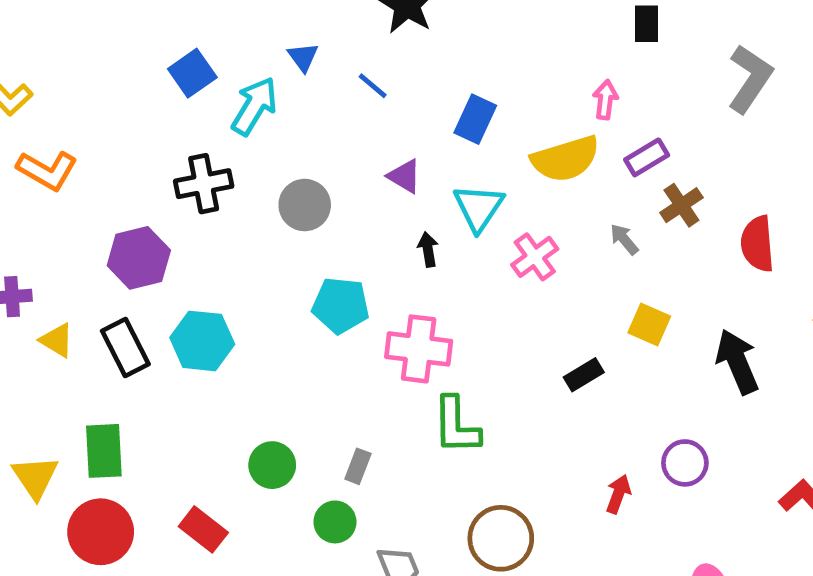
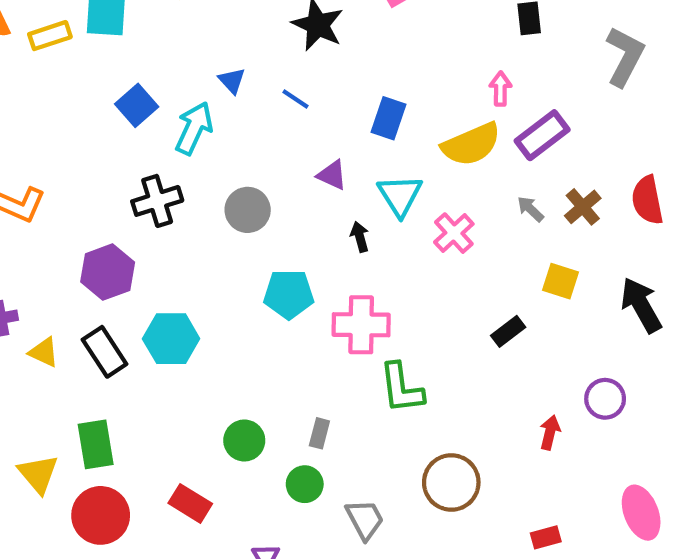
purple rectangle: (647, 157) -> (542, 135), size x1.4
brown cross: (681, 205) -> (583, 207), moved

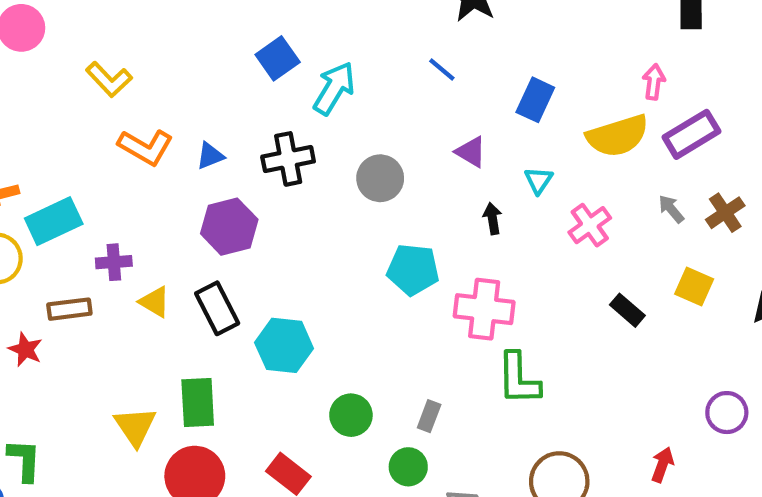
blue triangle: (232, 81) -> (210, 156), moved, turned 44
cyan triangle: (400, 195) -> (539, 180), size x0.6
black rectangle: (508, 331) -> (627, 310), moved, turned 72
cyan hexagon: (171, 339) -> (284, 345), moved
red arrow: (550, 432) -> (662, 465), moved

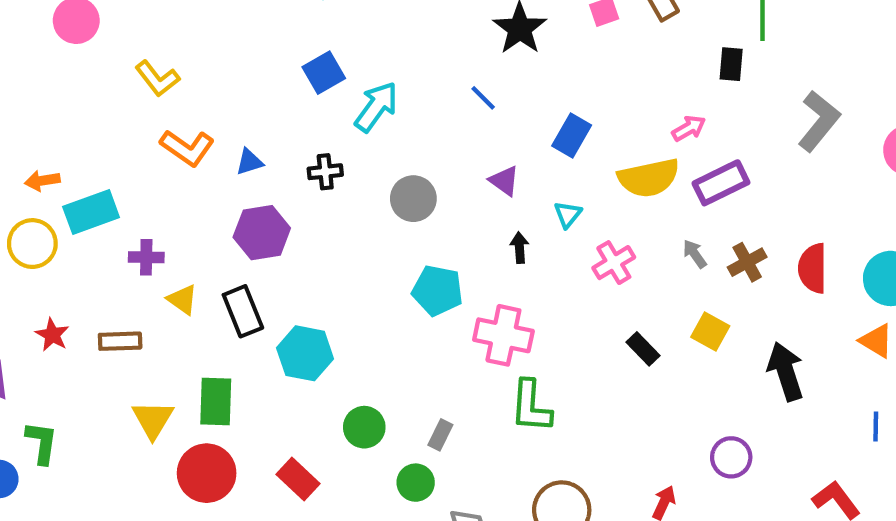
pink arrow: (654, 82) -> (689, 128), turned 48
black cross: (288, 159) -> (325, 172), size x0.7
brown rectangle: (69, 309) -> (120, 341), moved

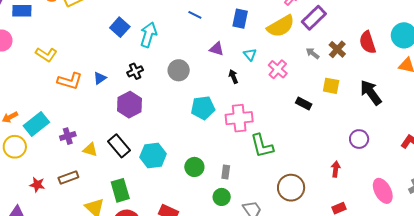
purple hexagon: (262, 233) -> (129, 105), moved
green circle: (364, 427) -> (194, 167), moved

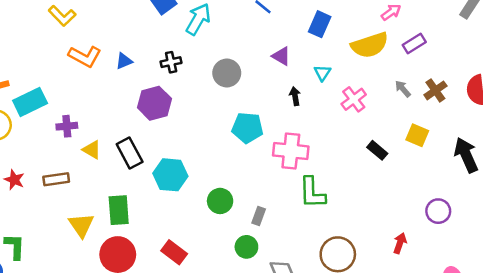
purple rectangle: (314, 18) -> (414, 44), size x0.7

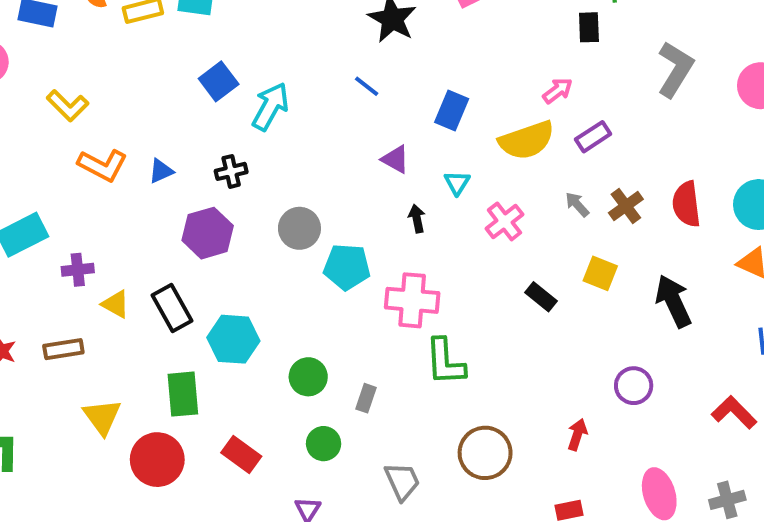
gray circle: (227, 73) -> (299, 228), moved
green rectangle: (119, 210) -> (183, 394), moved
green circle: (246, 247) -> (324, 444), moved

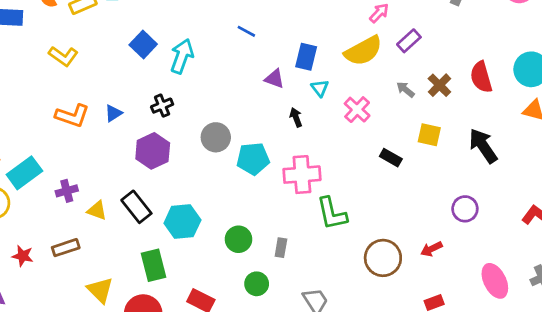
yellow L-shape: (68, 106) -> (63, 56), moved
blue rectangle: (452, 111) -> (306, 57), moved
red arrow: (577, 434) -> (431, 249), turned -125
brown circle: (485, 453) -> (383, 258), moved

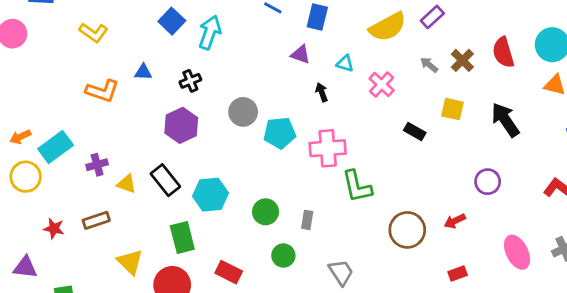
blue rectangle: (306, 57) -> (317, 17), moved
cyan triangle: (320, 88) -> (345, 63), turned -36
blue triangle: (113, 113) -> (143, 72), moved, turned 36

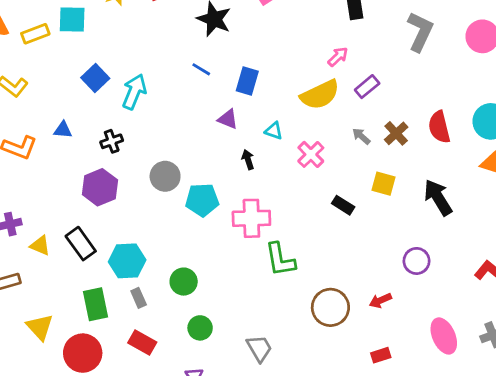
gray rectangle: (307, 220) -> (139, 298), moved, turned -36

